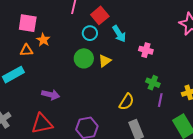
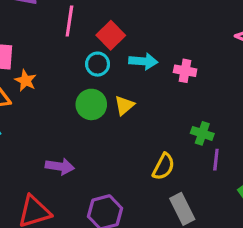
cyan arrow: (119, 34) -> (143, 61), turned -48
pink cross: (146, 50) -> (185, 71), moved
purple arrow: (51, 95) -> (60, 166), moved

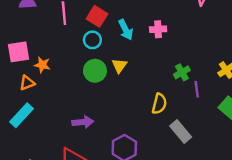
cyan arrow: (143, 61) -> (126, 30), turned 72
green cross: (202, 133) -> (182, 72), turned -35

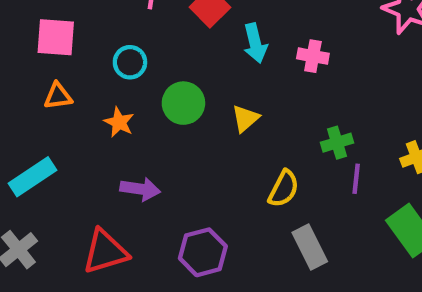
cyan circle: (92, 40) -> (130, 62), moved
orange star: (42, 65) -> (119, 122), moved
yellow triangle: (119, 66) -> (245, 118), moved
cyan rectangle: (22, 115) -> (32, 177), moved

